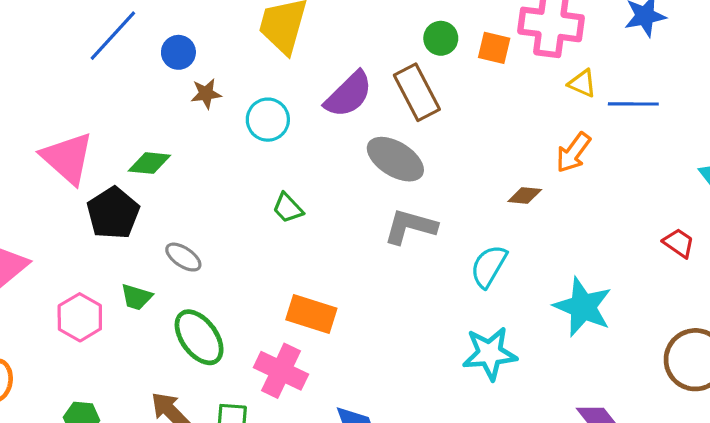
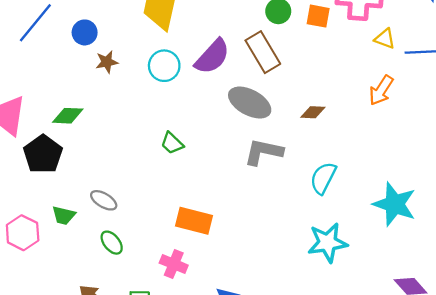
cyan circle: (268, 120) -> (164, 66), moved
brown diamond: (525, 196) -> (313, 112), moved
gray ellipse: (183, 257) -> (104, 200), moved
green ellipse: (199, 337) -> (112, 243), size x0.6
pink cross: (281, 371) -> (174, 264), size x0.7

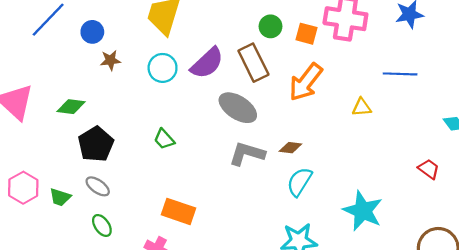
yellow triangle: (385, 39) -> (362, 107), moved, turned -30
orange arrow: (381, 90) -> (306, 82), moved, size x1.4
brown diamond: (313, 112) -> (290, 148), moved
black pentagon: (43, 154) -> (96, 144), moved
pink hexagon: (23, 233) -> (23, 188), moved

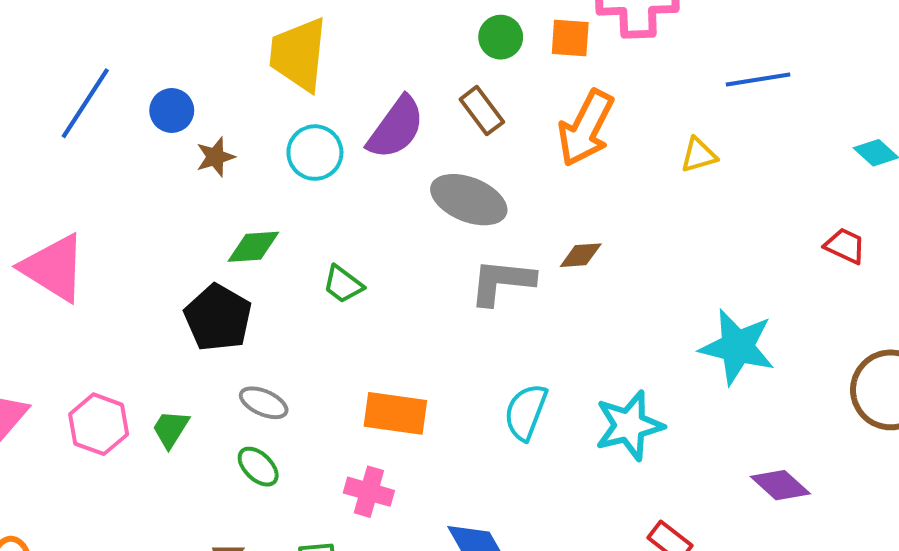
brown rectangle: (253, 63) -> (482, 111), size x0.7
green diamond: (71, 107) -> (253, 247), moved
cyan semicircle: (299, 182) -> (526, 412), moved
gray ellipse: (98, 186) -> (264, 403), moved
green trapezoid: (60, 197) -> (171, 429), turned 115

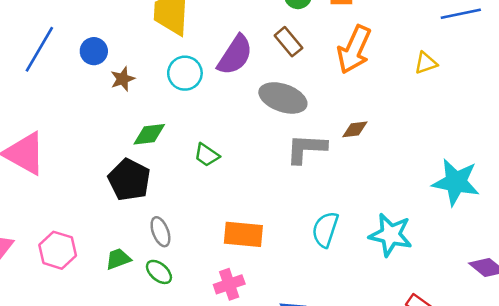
gray ellipse: (264, 403) -> (160, 232), turned 48
cyan star: (629, 426) -> (391, 235), turned 30
green trapezoid: (171, 429) -> (118, 259), moved, turned 40
pink cross: (369, 492) -> (229, 284), turned -32

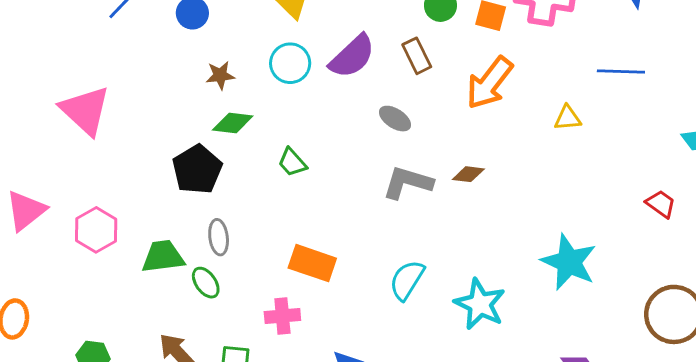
brown star: (123, 79) -> (220, 75), moved
gray ellipse: (283, 98) -> (395, 119), size x0.6
green trapezoid: (118, 259) -> (163, 257), size x1.4

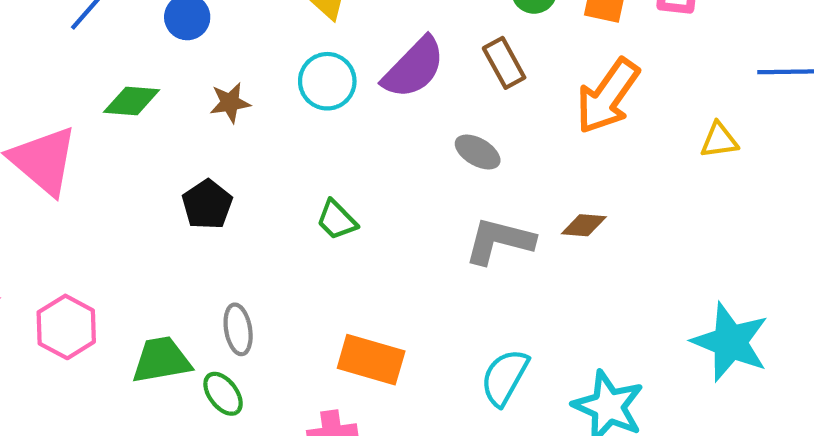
green diamond: (233, 123) -> (132, 101), moved
black pentagon: (197, 169) -> (207, 204), moved, size x0.7

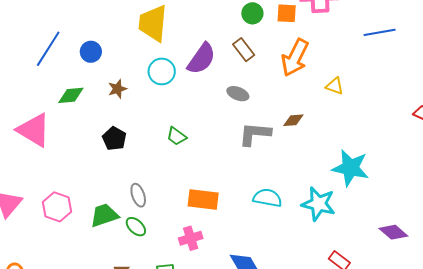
yellow triangle: (719, 140) -> (335, 86), moved, turned 36
cyan star: (730, 342) -> (350, 168), moved
cyan semicircle: (505, 377) -> (267, 198), turned 80

